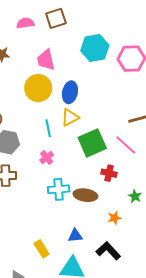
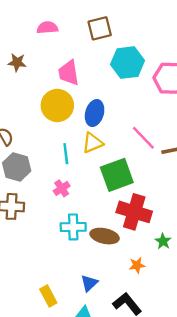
brown square: (56, 18) -> (100, 28), moved
pink line: (126, 145) -> (143, 138), moved
red cross: (109, 173) -> (134, 212), size x1.8
blue triangle: (75, 236) -> (89, 283), turned -42

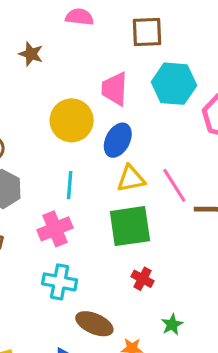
pink trapezoid: (69, 73) -> (114, 89), moved
yellow triangle: (93, 143) -> (131, 179), moved
pink cross: (62, 188) -> (55, 229), size x1.5
red cross: (134, 212) -> (143, 279), size x0.5
brown ellipse: (105, 236) -> (94, 324), moved

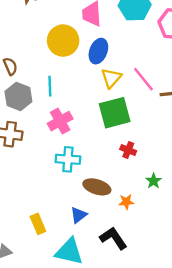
yellow triangle: (131, 179) -> (111, 78), turned -30
cyan line: (70, 185) -> (50, 86), moved

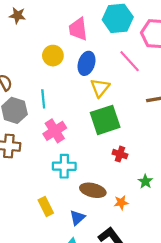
yellow circle: (63, 41) -> (53, 56), size x0.7
pink line: (143, 79) -> (130, 61), moved
yellow rectangle: (38, 224) -> (46, 206), moved

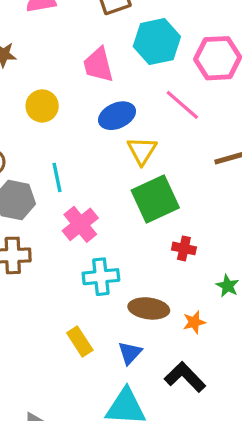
yellow circle: (53, 56) -> (42, 106), moved
blue ellipse: (86, 63) -> (117, 116), turned 55

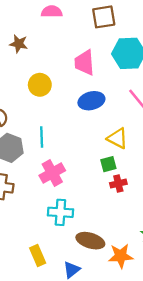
yellow triangle: (142, 151) -> (117, 138), moved, turned -45
green square: (155, 199) -> (108, 164), size x0.5
red cross: (184, 248) -> (118, 183), moved, turned -35
orange star: (194, 322) -> (121, 256), size x1.5

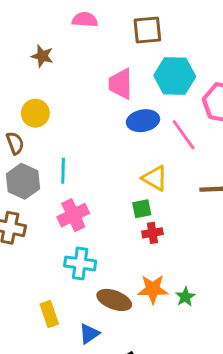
yellow circle: (40, 85) -> (35, 113), moved
blue ellipse: (91, 101) -> (143, 121), moved
orange star: (121, 256) -> (153, 289), moved

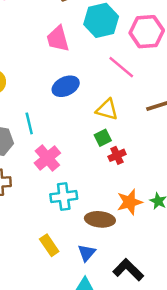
blue ellipse: (143, 121) -> (66, 86), moved

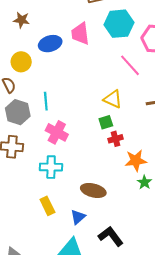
blue ellipse: (66, 86) -> (50, 44), moved
pink cross: (47, 158) -> (57, 132), turned -30
cyan cross: (64, 197) -> (51, 167), moved
orange star: (130, 202) -> (136, 160), moved

